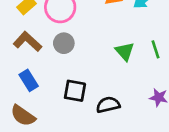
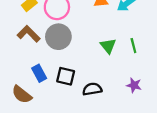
gray circle: (64, 43) -> (58, 37), size x1.5
blue rectangle: (29, 80) -> (39, 73), moved

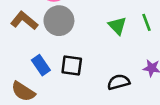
black semicircle: (92, 89) -> (119, 82), moved

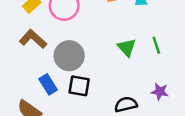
gray circle: (59, 21) -> (69, 56), moved

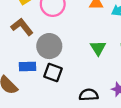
blue rectangle: (48, 84) -> (28, 67), turned -70

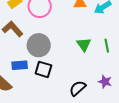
black semicircle: (89, 95) -> (78, 88), turned -36

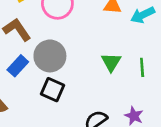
blue rectangle: (20, 65) -> (18, 66), moved, turned -49

